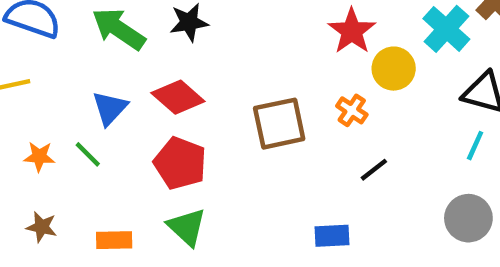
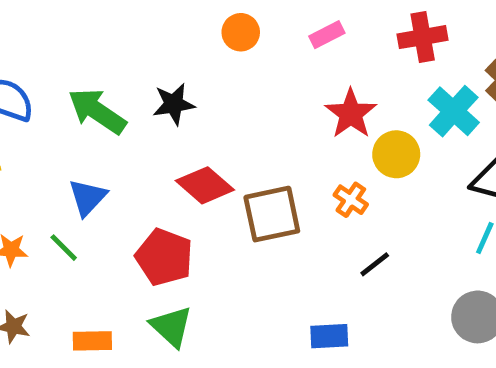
red diamond: (178, 97) -> (205, 185), moved

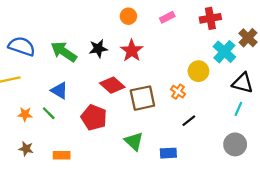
red star: (351, 114) -> (132, 51), moved
blue triangle: (88, 197) -> (59, 91), turned -42
green triangle: (171, 327) -> (134, 141), moved

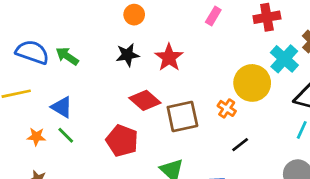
orange circle: (128, 16) -> (134, 15), moved
pink rectangle: (167, 17) -> (213, 16), turned -32
green arrow: (64, 52) -> (67, 56), moved, size x0.7
yellow circle: (198, 71) -> (252, 83), size x1.4
blue triangle: (59, 91) -> (62, 107), moved

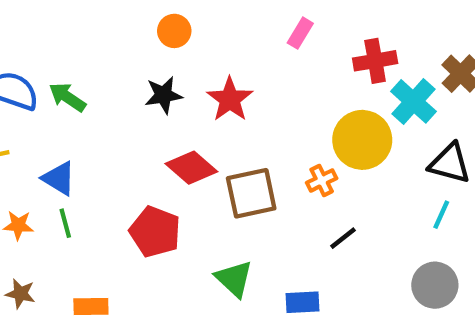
red cross: (267, 17) -> (375, 61), moved
orange cross: (227, 108) -> (322, 180), turned 30
green line: (66, 135) -> (65, 223), turned 30

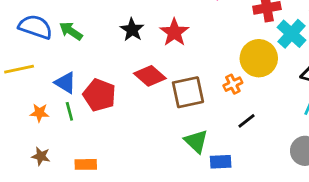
black star: (164, 95) -> (132, 30), turned -30
red pentagon: (155, 232) -> (99, 95), moved
green triangle: (234, 279) -> (196, 141), moved

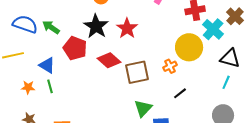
black star: (132, 30) -> (96, 26), size x1.4
red pentagon: (99, 95) -> (75, 48), moved
green triangle: (196, 141) -> (143, 108), turned 30

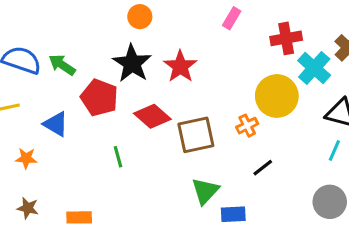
green line: (50, 86) -> (118, 157), moved

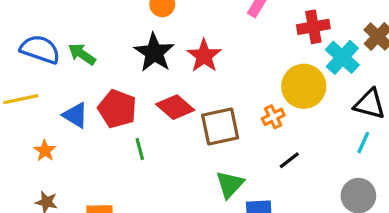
red pentagon: (99, 98) -> (117, 109), moved
orange star: (26, 158) -> (45, 151), turned 30

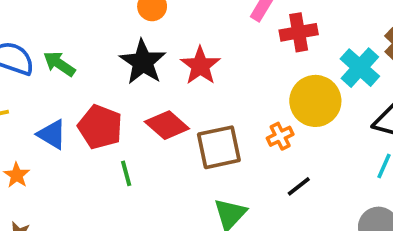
red cross: (313, 27) -> (299, 32), moved

